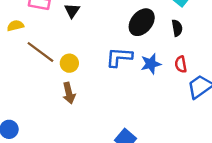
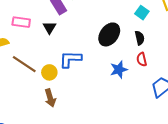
blue L-shape: (119, 57) -> (70, 59), moved
red semicircle: (181, 64) -> (142, 59), moved

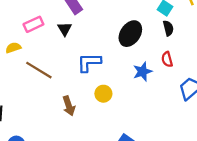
pink rectangle: (21, 22) -> (33, 24), turned -30
black semicircle: (140, 38) -> (168, 28), moved
yellow circle: (49, 72) -> (103, 94), moved

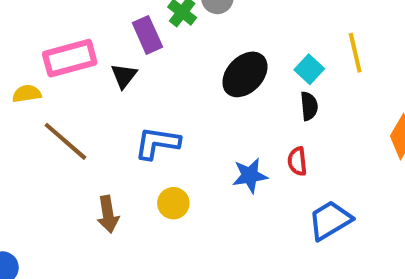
pink rectangle: (33, 24) -> (70, 58), size x1.4
black ellipse: (130, 34) -> (245, 74), moved

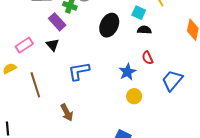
pink rectangle: (70, 58) -> (24, 45), size x0.7
black semicircle: (309, 106) -> (144, 30), turned -64
brown line: (65, 141) -> (35, 85), turned 50
yellow circle: (173, 203) -> (134, 96), moved

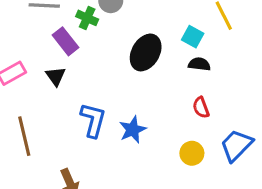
blue L-shape: (79, 71) -> (93, 120), turned 110
blue star: (127, 72) -> (133, 130), moved
yellow circle: (134, 96) -> (192, 153), moved

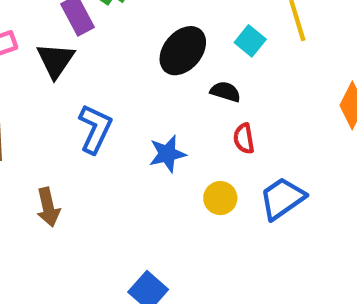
black semicircle: (199, 64) -> (225, 92), moved
black triangle: (56, 76) -> (56, 60), size x1.4
blue star: (133, 130) -> (167, 154), moved

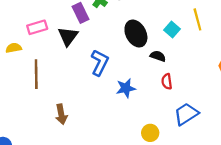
black ellipse: (183, 51) -> (136, 34), turned -70
blue L-shape: (95, 129) -> (100, 63), moved
yellow circle: (220, 198) -> (150, 133), moved

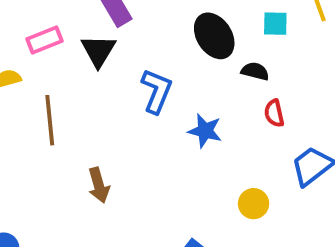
cyan square: (172, 30) -> (275, 24), turned -35
blue star: (126, 88) -> (205, 131), turned 30

